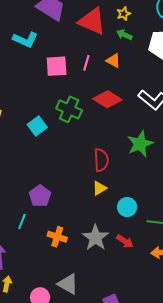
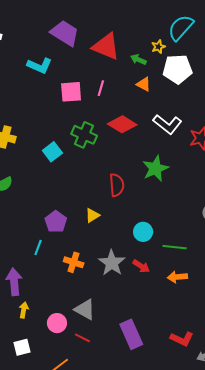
yellow star: (124, 14) -> (158, 47), moved
orange triangle: (113, 61) -> (144, 84), moved
yellow triangle: (99, 188) -> (92, 215), moved

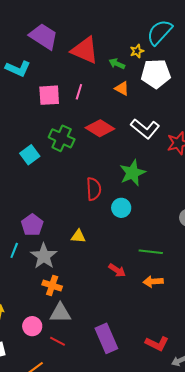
yellow triangle: (92, 215) -> (78, 236), moved, turned 35
cyan circle: (143, 232) -> (121, 208), moved
orange cross: (74, 262) -> (52, 285), moved
gray star: (112, 263) -> (44, 256), moved
gray triangle: (85, 309) -> (60, 313), turned -30

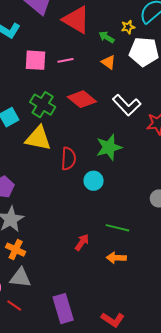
pink line: (79, 92) -> (66, 60), turned 56
yellow triangle: (78, 236) -> (38, 138), moved, size x1.8
red arrow: (117, 270) -> (82, 242), turned -96

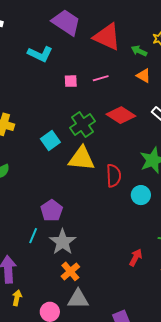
pink square: (36, 60) -> (71, 81), size x0.6
green cross: (43, 105) -> (82, 124), turned 30
orange cross: (16, 250) -> (70, 271), turned 30

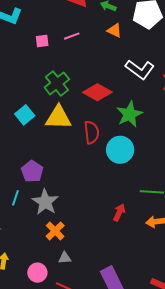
red diamond: (121, 115) -> (97, 92), moved
cyan square: (50, 140) -> (25, 115), moved
cyan circle: (141, 195) -> (120, 150), size x1.4
gray triangle: (78, 299) -> (65, 258), size x0.6

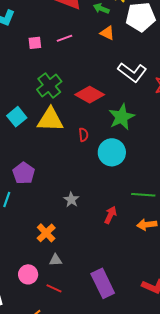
red semicircle: (92, 132) -> (83, 135), size x0.6
gray star: (45, 202) -> (71, 200), moved, size x0.6

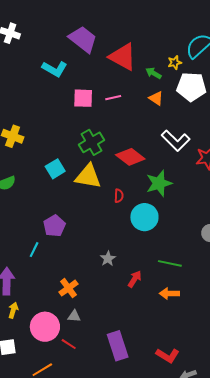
pink square: (35, 43) -> (83, 98), size x1.5
gray star: (71, 200) -> (108, 259), moved
pink circle: (28, 274) -> (45, 327), size x1.5

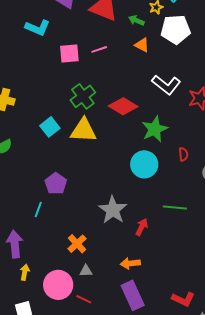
red semicircle: (119, 196) -> (183, 154), moved
gray star: (108, 259) -> (113, 210), size x1.8
orange arrow: (169, 293) -> (130, 263), moved

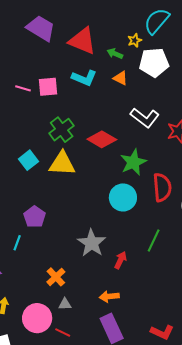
cyan L-shape: (38, 28) -> (84, 78), moved
pink line: (99, 49) -> (23, 88), moved, turned 35
red semicircle: (183, 154) -> (162, 187), size x2.0
green line: (175, 207) -> (154, 241), turned -70

